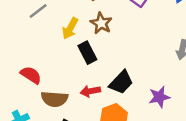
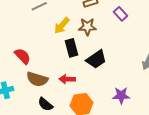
brown star: (101, 23) -> (87, 27), turned 30
black trapezoid: (121, 82) -> (96, 59), moved

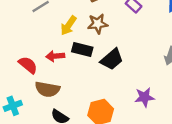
black rectangle: (71, 48) -> (82, 50), turned -54
red arrow: (67, 79) -> (55, 56), moved

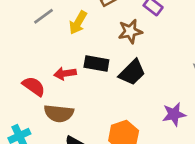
brown star: (98, 24) -> (130, 31), moved
yellow arrow: (69, 26) -> (78, 23), moved

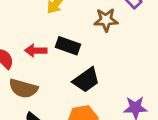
black trapezoid: (132, 72) -> (86, 80), moved

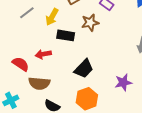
black rectangle: (68, 46) -> (66, 35), moved

